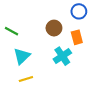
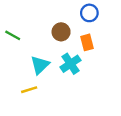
cyan triangle: (22, 56) -> (40, 65), moved

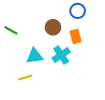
cyan triangle: (40, 65) -> (35, 56), turned 36

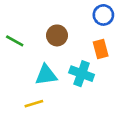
brown circle: (53, 27) -> (57, 35), moved
cyan cross: (61, 55) -> (82, 74), turned -36

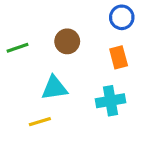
green line: (15, 41) -> (17, 48), turned -48
cyan cross: (82, 74) -> (111, 101), moved, turned -30

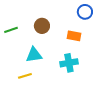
blue circle: (122, 17) -> (85, 12), moved
orange rectangle: (119, 57) -> (74, 36), turned -64

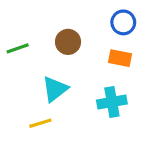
blue circle: (85, 12) -> (123, 22), moved
cyan triangle: (34, 55) -> (55, 89), turned -30

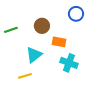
orange rectangle: (120, 58) -> (59, 42), moved
cyan cross: (112, 102) -> (69, 63), turned 30

